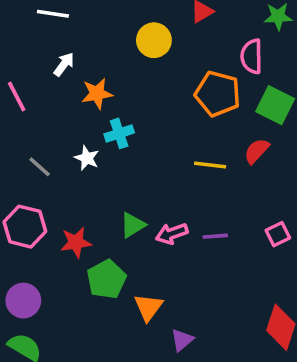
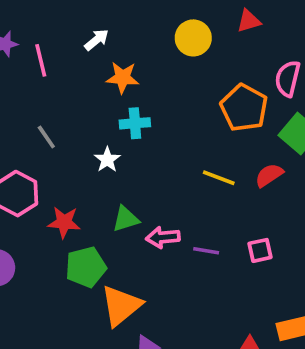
white star: (87, 158) -> (107, 160), moved
pink square: (278, 234) -> (260, 250), moved
orange triangle: (148, 307) -> (121, 306), size x1.4

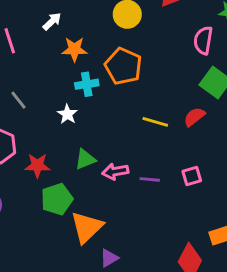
orange pentagon: (244, 108) -> (123, 66), moved

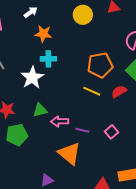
orange pentagon: (123, 66) -> (100, 65), moved, turned 30
white star: (67, 114) -> (32, 77), size x1.6
pink square: (192, 176) -> (112, 132), turned -32
orange triangle: (87, 227) -> (70, 153), moved, turned -45

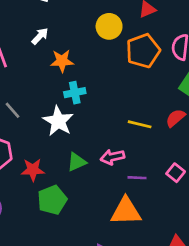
orange pentagon: (100, 65) -> (143, 51), moved
pink arrow: (60, 121) -> (112, 157), moved
orange triangle: (70, 153) -> (126, 211), turned -30

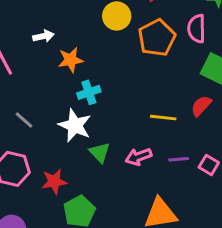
white arrow: (40, 36) -> (43, 36), turned 42
green triangle: (77, 162) -> (100, 152), moved, turned -42
purple line: (137, 178) -> (179, 159), moved

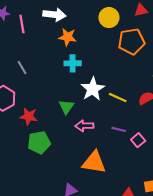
white arrow: (43, 36) -> (54, 15), size x1.5
white star: (75, 125) -> (93, 89), moved
pink arrow: (138, 157) -> (84, 126), moved

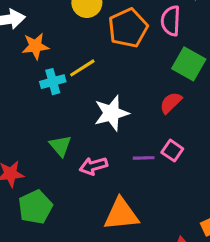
white star: (93, 89) -> (111, 113), moved, turned 30
yellow line: (118, 97) -> (82, 68), moved, turned -42
pink square: (138, 140) -> (172, 151), moved

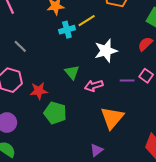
green pentagon: (35, 207) -> (55, 113), turned -30
orange triangle: (121, 214) -> (112, 118), turned -45

